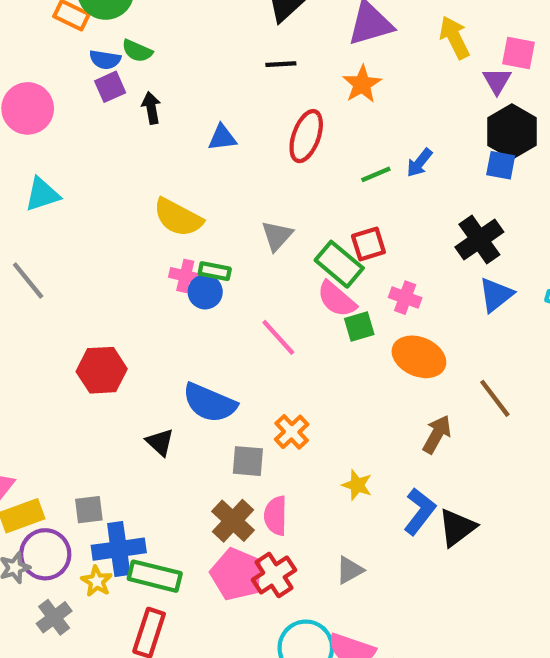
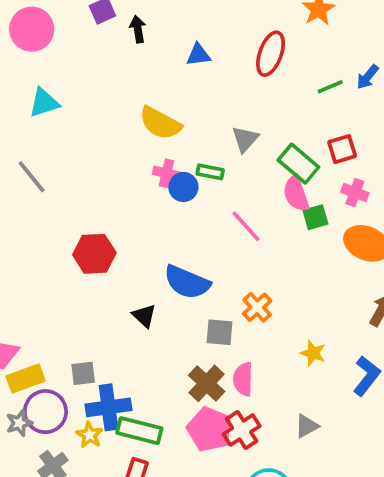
red square: (368, 244) -> (342, 149), moved
green rectangle: (215, 271) -> (210, 172), moved
pink semicircle: (337, 299) -> (296, 194), turned 30

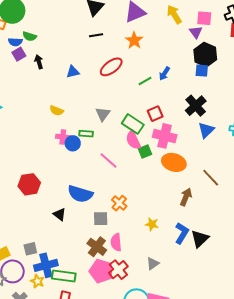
red ellipse: (271, 54) -> (111, 67), turned 40
yellow semicircle: (160, 123) -> (57, 111), size x0.6
pink cross: (355, 192) -> (165, 136), size x1.6

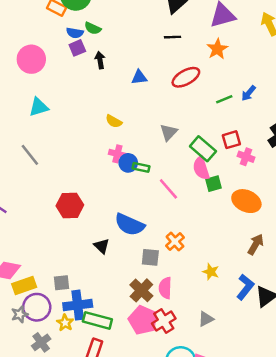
green rectangle: (86, 134) -> (141, 167), moved
pink cross: (165, 136) -> (246, 157), moved, size x0.6

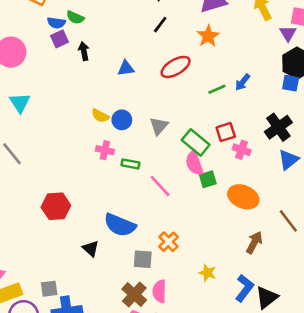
black line: (173, 37) -> (160, 25), turned -49
cyan triangle: (39, 107) -> (20, 103), turned -45
blue circle: (128, 163) -> (122, 120), moved

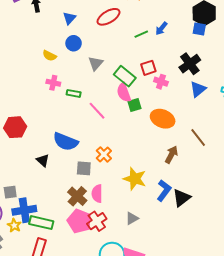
blue triangle: (126, 68) -> (69, 18), turned -40
blue circle: (122, 120) -> (74, 43), moved
yellow star: (207, 273) -> (135, 179), size x1.6

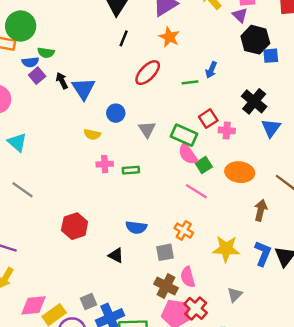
blue triangle: (69, 18) -> (83, 89), moved, size x1.5
blue square: (199, 29) -> (271, 56), moved
green line: (141, 34) -> (190, 82), turned 32
pink line: (97, 111) -> (196, 191), moved
blue semicircle: (66, 142) -> (136, 227), size x0.7

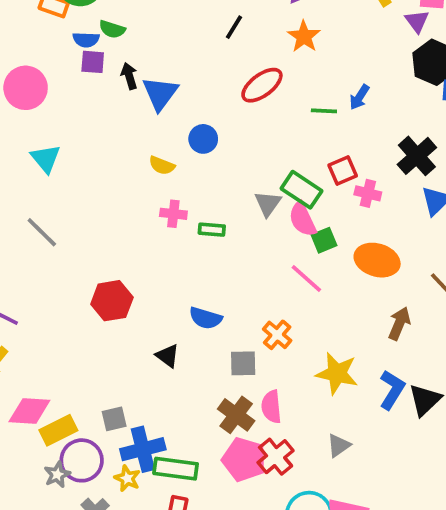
purple square: (37, 76) -> (93, 62), turned 35
gray triangle: (147, 129) -> (268, 203), moved

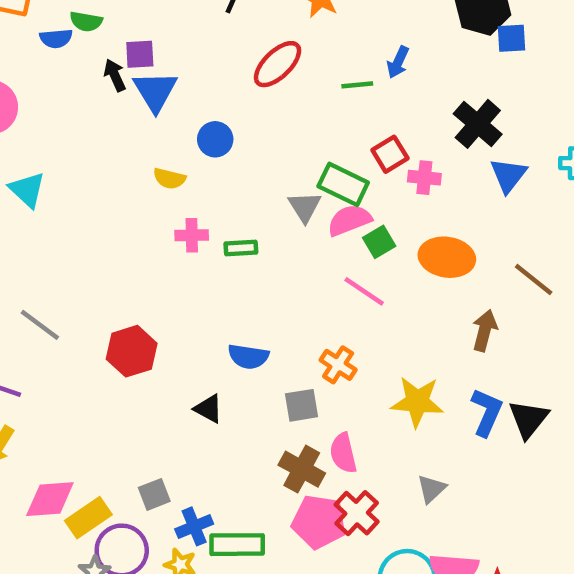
purple square: (93, 62) -> (140, 54), moved
pink semicircle: (303, 219) -> (349, 220), turned 102
gray line: (42, 232) -> (40, 325), moved
blue cross: (143, 449) -> (194, 526), size x0.7

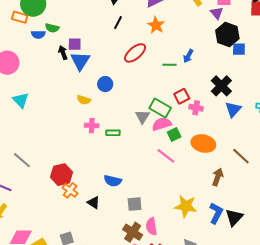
orange cross: (338, 365) -> (70, 190), moved

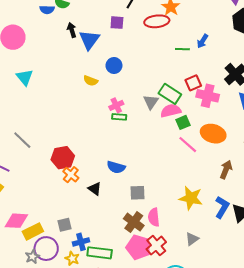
purple square: (75, 44) -> (117, 23), moved
red ellipse: (135, 53) -> (157, 21), moved, turned 30
pink cross: (196, 108) -> (208, 96), size x1.5
pink cross: (92, 126) -> (116, 105), moved, turned -32
pink line: (166, 156) -> (188, 145), moved

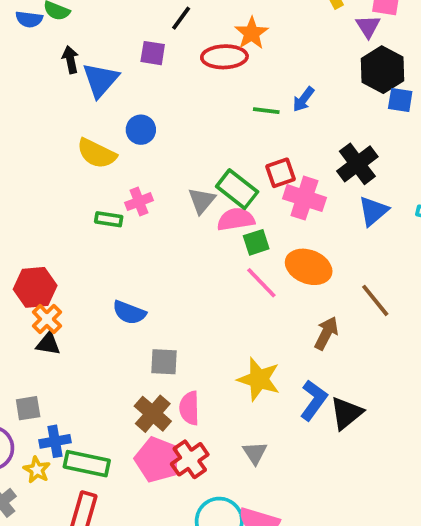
yellow semicircle: (91, 81) -> (97, 153), size x1.5
green rectangle: (119, 117) -> (109, 219), moved
black triangle: (95, 189) -> (48, 344), moved, turned -32
gray triangle: (192, 239) -> (255, 453), turned -32

